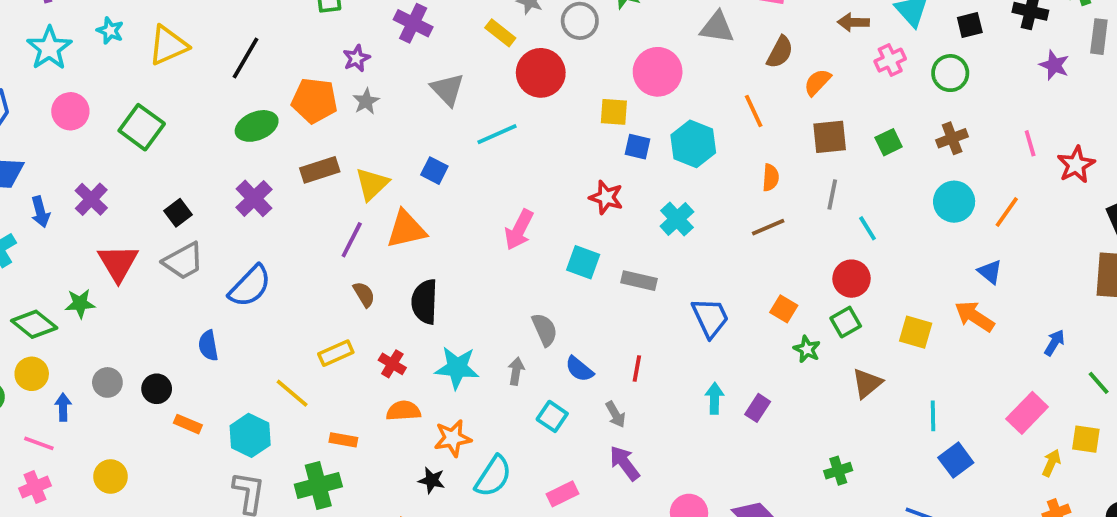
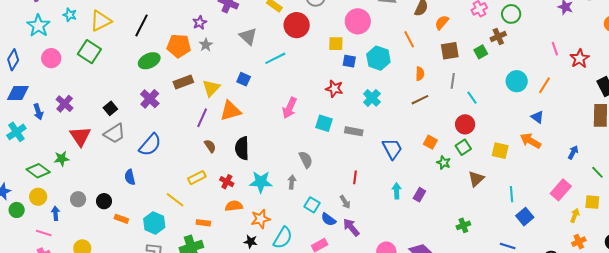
green square: (142, 127) -> (89, 52), moved
brown cross: (952, 138) -> (498, 37), moved
blue semicircle: (579, 369) -> (328, 219), moved

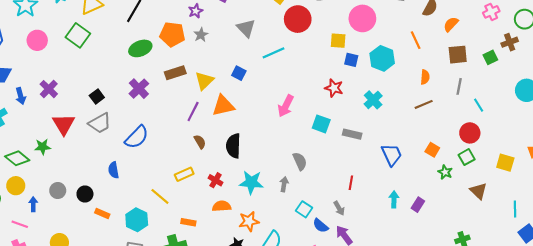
brown triangle: (476, 179) -> (478, 191), turned -36

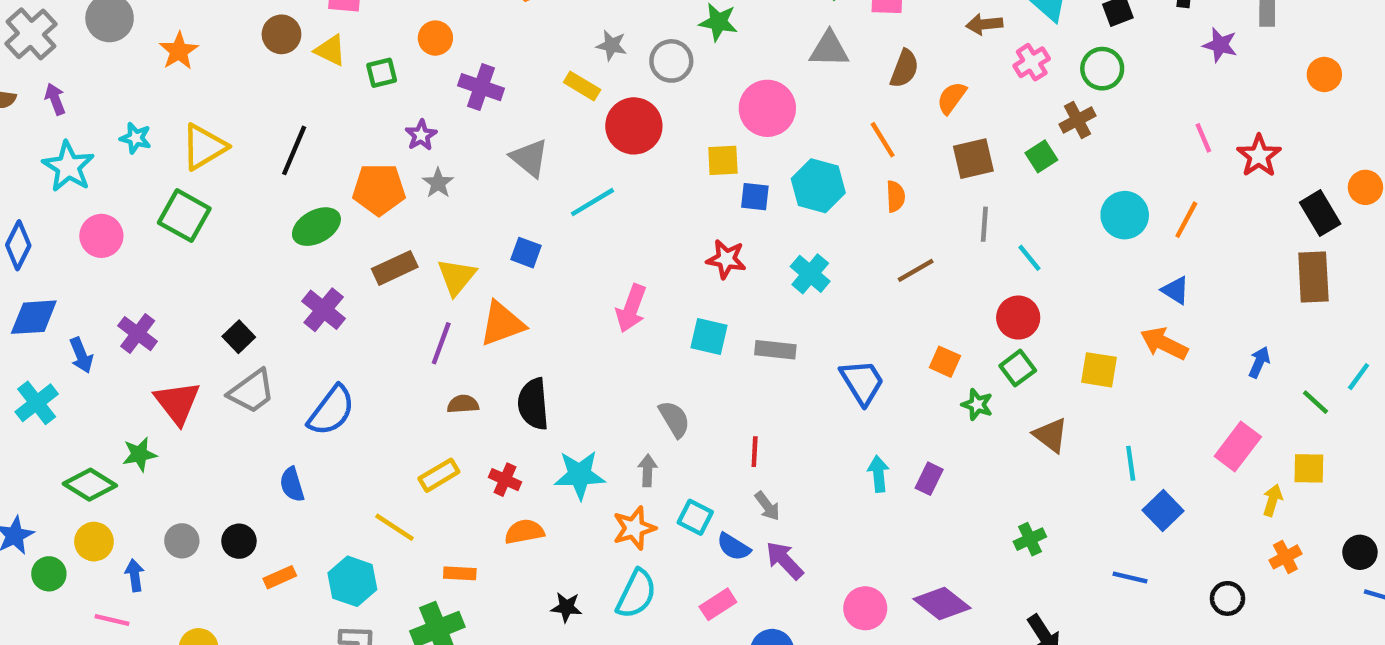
orange semicircle: (425, 77) -> (896, 196), moved
brown semicircle: (200, 142) -> (463, 404), turned -56
red line: (351, 183) -> (755, 452), moved
orange rectangle: (102, 214) -> (280, 577), turned -40
orange star: (249, 221) -> (634, 528), moved

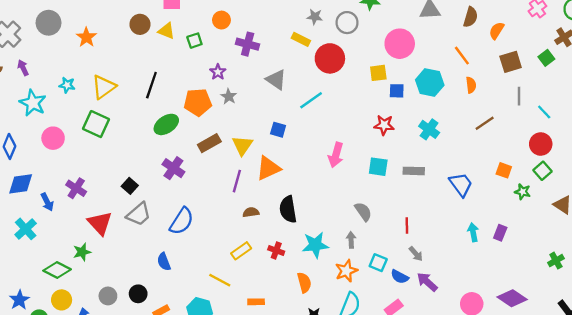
orange semicircle: (524, 532) -> (304, 282), moved, turned 90

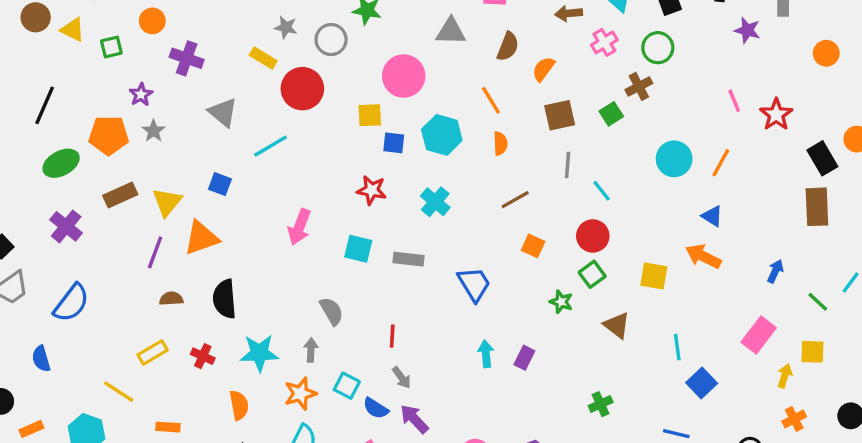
orange square: (504, 170) -> (533, 246), moved

